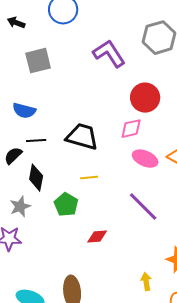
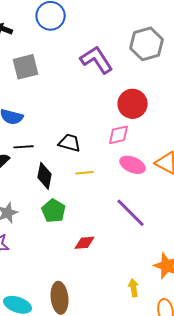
black trapezoid: (82, 137) -> (70, 143), size x0.7
black diamond: (36, 178) -> (45, 176), moved
yellow line: (89, 178) -> (85, 173), moved

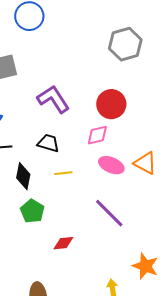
purple L-shape: (97, 60) -> (53, 99), moved

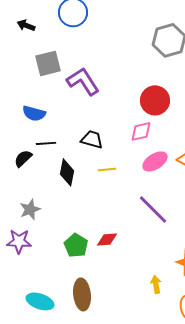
purple L-shape: (53, 99) -> (83, 81), moved
pink ellipse: (111, 165) -> (155, 161), turned -55
green pentagon: (32, 211) -> (76, 245), moved

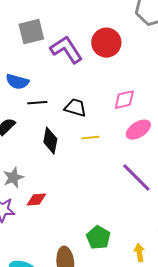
red circle: (155, 100) -> (106, 43), moved
black line: (46, 143) -> (37, 103), moved
red diamond: (107, 239) -> (36, 200), moved
green pentagon: (76, 245) -> (98, 238), moved

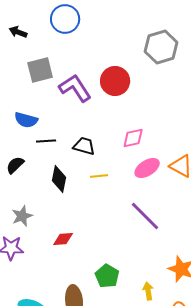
red diamond: (36, 200) -> (63, 239), moved

